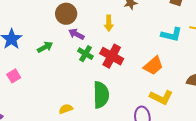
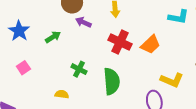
green cross: (86, 54) -> (79, 69), moved
orange trapezoid: (153, 66) -> (151, 44), moved
yellow semicircle: (66, 109) -> (62, 94), moved, turned 32

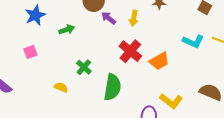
purple arrow: (83, 22) -> (109, 18), moved

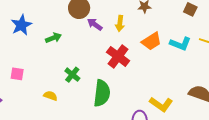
pink square: (30, 52) -> (17, 74), moved, turned 32
orange trapezoid: (159, 61) -> (151, 41), moved

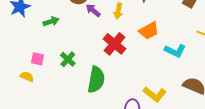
cyan L-shape: (180, 44) -> (175, 51), moved
pink square: (17, 74) -> (38, 59), moved
yellow semicircle: (50, 96) -> (27, 77), moved

